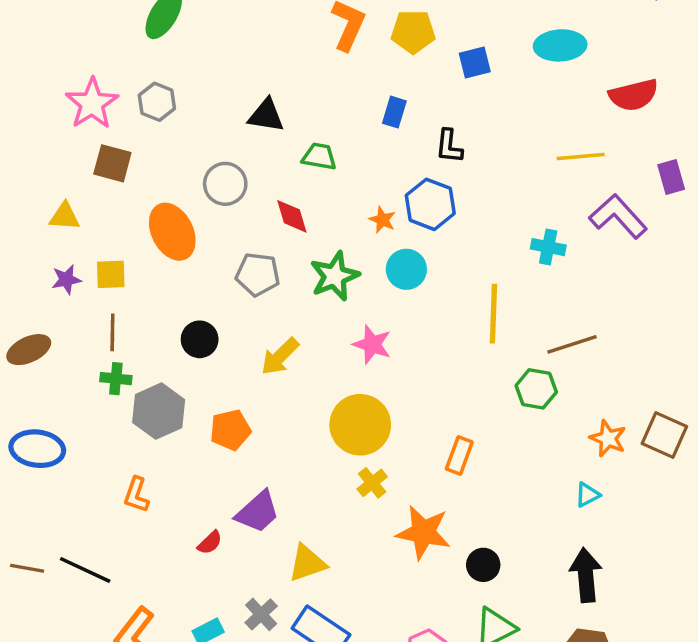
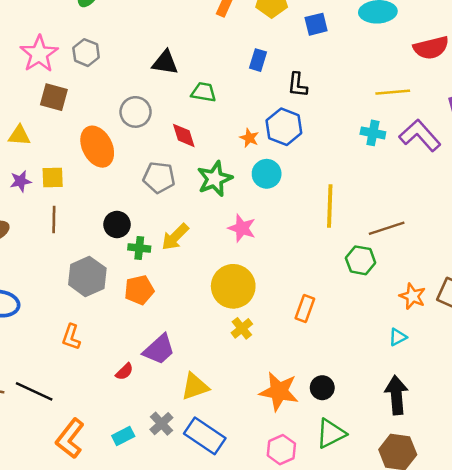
cyan cross: (548, 247) -> (373, 133), moved
green cross: (116, 379) -> (139, 248), moved
orange star: (423, 532) -> (279, 391), moved

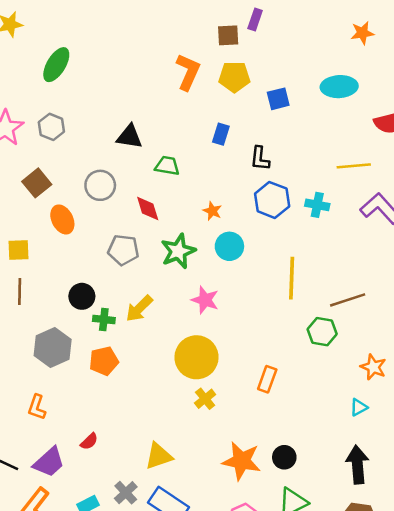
brown square: (54, 97) -> (37, 183), moved, turned 36
blue hexagon: (284, 127) -> (272, 200), moved
cyan cross: (373, 133) -> (317, 205), moved
orange ellipse: (97, 147) -> (62, 219), size x0.7
purple trapezoid: (159, 349) -> (49, 462), moved

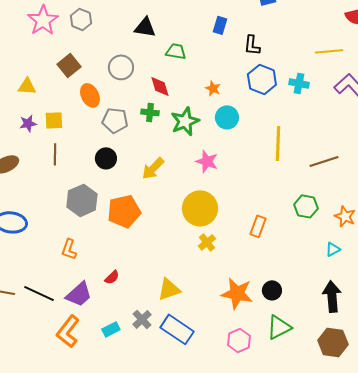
gray pentagon: (123, 250) -> (115, 120), moved
green cross: (104, 319) -> (150, 112), moved
green hexagon: (322, 332) -> (306, 206), moved
orange pentagon: (104, 361) -> (124, 211), size x1.4

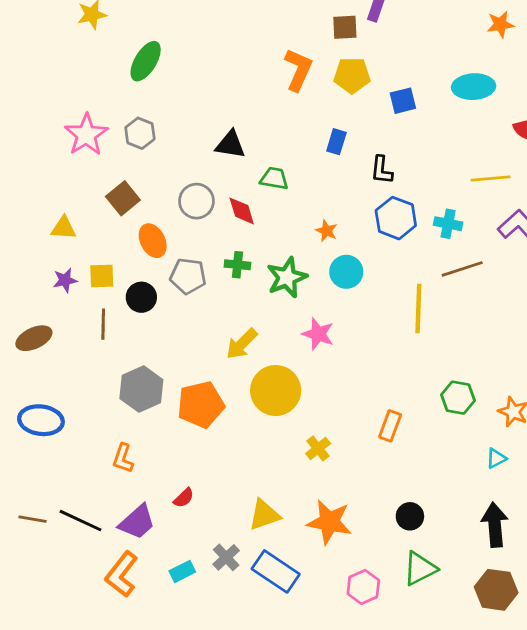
red diamond: (160, 86) -> (242, 211), moved
black circle: (106, 158) -> (141, 297), moved
brown line: (324, 161) -> (462, 269), moved
yellow circle: (200, 208) -> (276, 391), moved
orange star: (237, 293) -> (329, 522), moved

